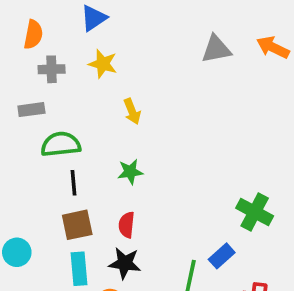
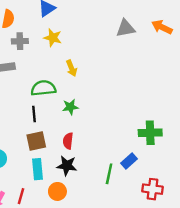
green semicircle: (61, 144) -> (43, 88), moved
green cross: (255, 212) -> (150, 133), turned -30

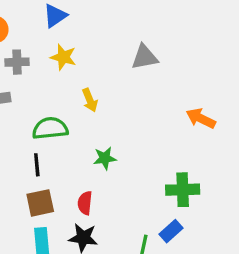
orange arrow: (162, 27) -> (201, 118), moved
gray triangle: (126, 28) -> (145, 57), moved
green star: (70, 107) -> (105, 158), moved
green cross: (150, 133) -> (183, 190), moved

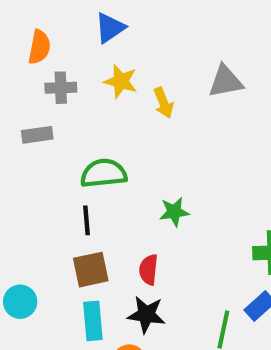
yellow arrow: (90, 100) -> (163, 103), moved

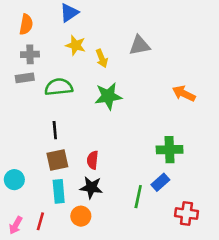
gray cross: (61, 88) -> (30, 54), moved
green semicircle: (104, 173) -> (59, 87), moved
green star: (174, 212) -> (108, 96), moved, size x1.5

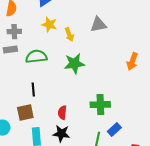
orange arrow: (184, 94) -> (132, 62), turned -96
green cross: (170, 150) -> (100, 105), moved
brown square: (57, 160) -> (25, 113), moved

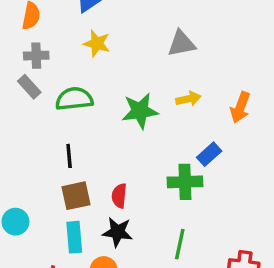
yellow arrow: (69, 35) -> (188, 99), moved, turned -80
gray rectangle: (10, 50) -> (29, 87), turned 56
brown square: (25, 113) -> (76, 196), moved
blue rectangle: (114, 130) -> (209, 154), moved

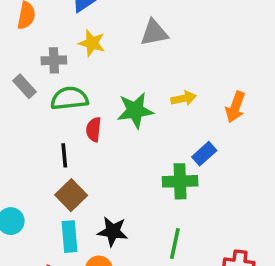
gray triangle: (182, 43) -> (154, 33), moved
gray cross: (36, 56) -> (54, 60), moved
brown square: (76, 196) -> (71, 195), turned -32
red semicircle: (119, 196) -> (94, 129), moved

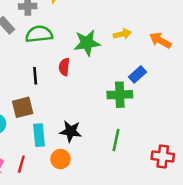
orange arrow: (235, 107) -> (160, 40), turned 100
red semicircle: (94, 129) -> (64, 67), moved
brown square: (71, 195) -> (23, 107), moved, turned 30

